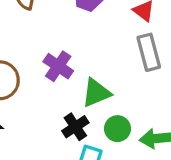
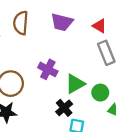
green circle: (117, 129) -> (100, 93), moved

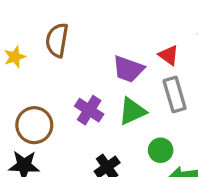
purple trapezoid: (62, 22) -> (128, 69), moved
green triangle: (75, 84) -> (132, 111), moved

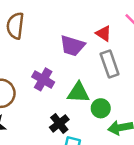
green triangle: (132, 111) -> (78, 93), moved, turned 30

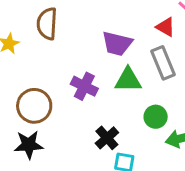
red triangle: (104, 33) -> (166, 27), moved
green triangle: (78, 93) -> (128, 80), moved

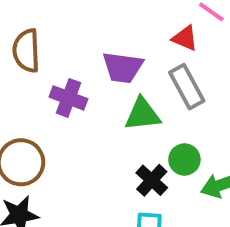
purple cross: (84, 86) -> (68, 98), moved
black cross: (107, 138) -> (152, 180), moved

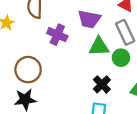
green circle: (184, 159) -> (121, 58), moved

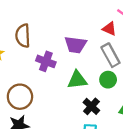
green triangle: (99, 47) -> (77, 80), moved

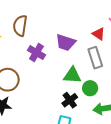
green triangle: (77, 80) -> (72, 75), moved
green circle: (108, 80) -> (90, 88), moved

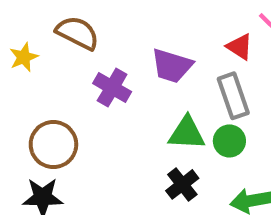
brown semicircle: (20, 26) -> (77, 33), turned 110
green circle: (90, 88) -> (229, 141), moved

